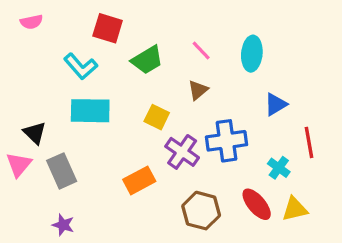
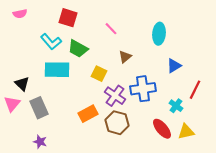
pink line: (201, 50) -> (111, 29), moved
green trapezoid: (147, 60) -> (78, 49), moved, turned 60
red line: (309, 142) -> (195, 90), turned 36
brown hexagon: (201, 211) -> (117, 123), moved

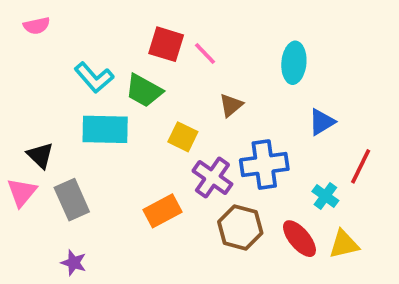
red square: (68, 18) -> (166, 44), moved
brown hexagon: (117, 123) -> (240, 227), moved

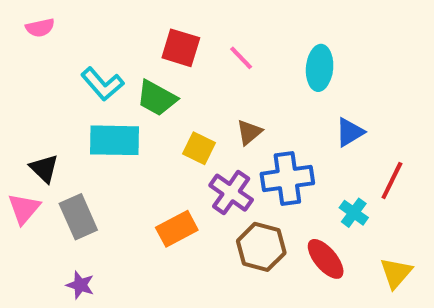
pink line: (205, 53) -> (241, 58), moved
brown triangle: (231, 105) -> (249, 132), moved
yellow triangle: (344, 244) -> (396, 273), moved, turned -36

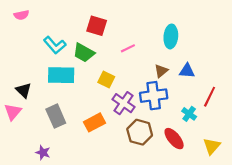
pink line: (241, 58) -> (128, 48), moved, turned -72
brown triangle: (249, 132) -> (161, 71), moved
blue triangle: (350, 132) -> (187, 71), turned 35
gray rectangle: (78, 217) -> (56, 116), moved

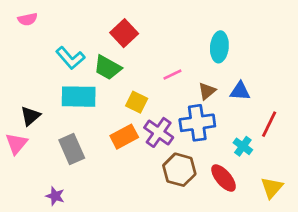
red square: (97, 26) -> (124, 33), turned 30
pink line: (128, 48) -> (172, 75), moved
black triangle: (24, 90) -> (30, 116), turned 35
orange rectangle: (94, 122) -> (124, 137), moved

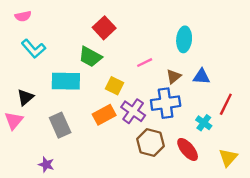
cyan L-shape: (70, 58) -> (33, 49), moved

